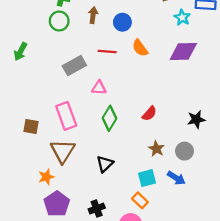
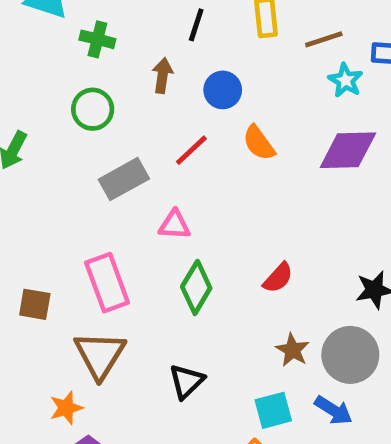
green circle: (59, 21) -> (93, 109), moved
red line: (107, 51) -> (191, 150), turned -48
gray circle: (185, 151) -> (350, 355), size x1.5

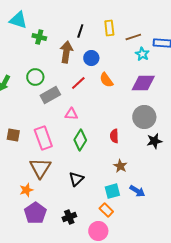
brown arrow: (162, 75) -> (66, 52), size x1.5
green circle: (93, 109) -> (35, 77), moved
red semicircle: (278, 278) -> (114, 136), turned 136
brown square: (35, 304) -> (13, 135), moved
gray circle: (350, 355) -> (144, 117), moved

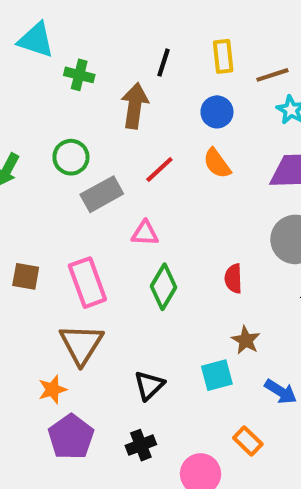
blue circle: (91, 58) -> (217, 112), moved
black triangle: (76, 179) -> (149, 385), moved
cyan square: (112, 191) -> (217, 375), moved
orange rectangle: (106, 210) -> (248, 441), moved

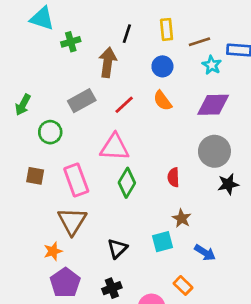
green cross: (79, 75) -> (71, 42), turned -30
green circle: (71, 157) -> (50, 132), moved
gray rectangle: (102, 194) -> (82, 101), moved
pink triangle: (145, 233) -> (115, 147), size x1.6

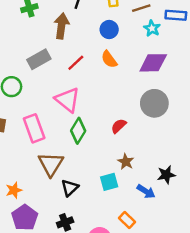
pink triangle: (115, 147) -> (67, 100), turned 36
red semicircle: (173, 177) -> (119, 126), turned 49
black star: (228, 184) -> (166, 175), moved
brown triangle: (72, 221) -> (51, 164), moved

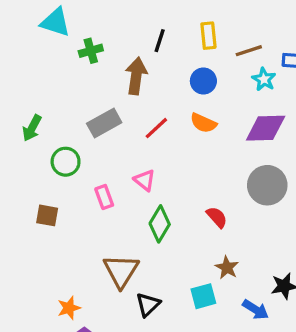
orange semicircle: (109, 59) -> (203, 123), turned -30
pink triangle: (67, 100) -> (145, 180), size x0.6
red semicircle: (119, 126) -> (217, 217), turned 91
pink rectangle: (34, 128) -> (104, 197), moved, size x0.6

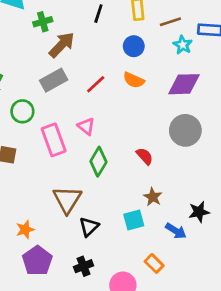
brown arrow: (136, 76) -> (62, 45), moved, turned 36
pink rectangle: (104, 197) -> (54, 140), size x1.6

